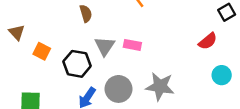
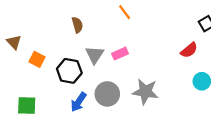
pink rectangle: (132, 45) -> (120, 54), turned -35

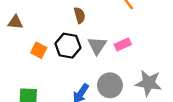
brown triangle: (14, 42) -> (15, 22), moved, turned -42
black hexagon: (69, 71) -> (68, 46), moved

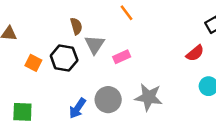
gray triangle: (97, 46) -> (95, 45), moved

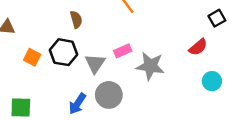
gray triangle: (95, 45) -> (95, 63), moved
gray star: (149, 97) -> (150, 66), moved

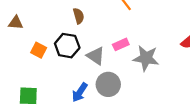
gray triangle: (95, 63) -> (96, 56), turned -30

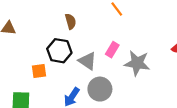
pink rectangle: (121, 44) -> (112, 50), turned -35
orange square: (39, 50) -> (39, 71), moved, turned -35

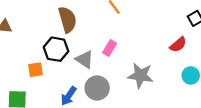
brown semicircle: (71, 21) -> (67, 20), size x1.6
gray star: (137, 63) -> (140, 75), moved

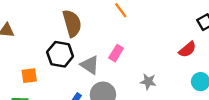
orange square: (35, 70) -> (29, 76), moved
gray star: (140, 75) -> (148, 82), size x0.6

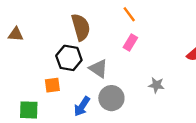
pink rectangle: (116, 53) -> (130, 43), moved
orange square: (29, 76) -> (52, 85), moved

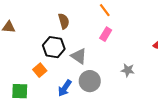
brown semicircle: (81, 27) -> (64, 21), size x0.7
orange square: (52, 85) -> (40, 70), turned -32

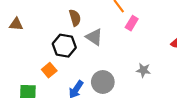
pink rectangle: (106, 34) -> (132, 23), moved
gray triangle: (79, 56) -> (94, 37), moved

